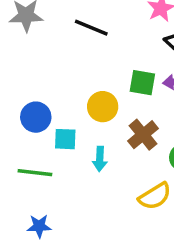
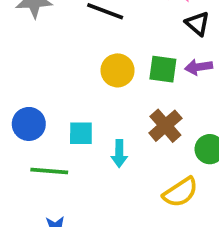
yellow circle: (103, 107) -> (118, 70), moved
blue circle: (36, 117) -> (29, 124), moved

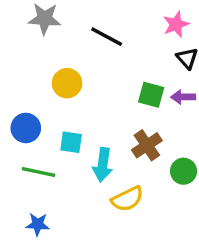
yellow circle: (118, 70) -> (67, 83), moved
cyan arrow: (119, 154) -> (103, 165), size x1.4
yellow semicircle: (180, 192) -> (127, 199), moved

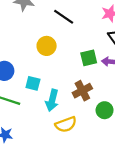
yellow circle: (67, 83) -> (47, 46), moved
green square: (151, 95) -> (89, 58), turned -35

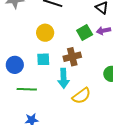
cyan square: (33, 83) -> (43, 59), moved
brown cross: (82, 91) -> (72, 57), moved, turned 30

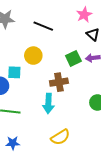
cyan square: (43, 59) -> (14, 72), moved
yellow semicircle: (81, 96) -> (60, 137), moved

